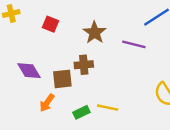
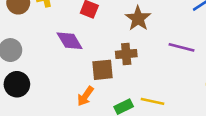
purple line: (134, 44) -> (181, 47), moved
purple diamond: (29, 71) -> (70, 41), moved

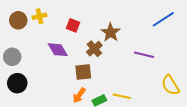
brown cross: (126, 54) -> (94, 49), moved, turned -35
orange arrow: (85, 96) -> (79, 95), moved

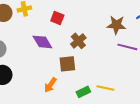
brown star: (111, 32) -> (116, 25), moved, turned -30
orange arrow: (79, 95) -> (50, 85), moved

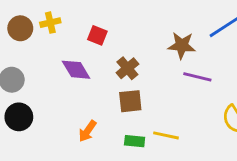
brown square: (67, 64) -> (130, 101), moved
green rectangle: (83, 92) -> (135, 141), turned 32

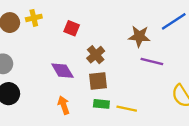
purple diamond: (76, 70) -> (62, 71), moved
orange arrow: (87, 131) -> (64, 105), turned 126
green rectangle: (135, 141) -> (101, 104), moved

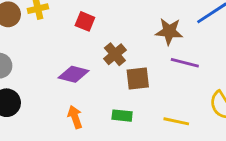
purple diamond: (62, 71) -> (74, 74), turned -45
brown square: (98, 81) -> (138, 78), moved
yellow line: (127, 109) -> (176, 121), moved

